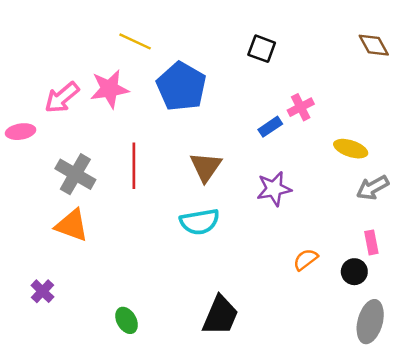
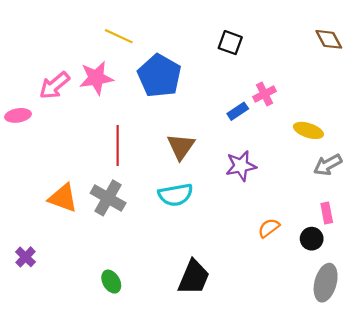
gray cross: (75, 174) -> (108, 198), moved
purple cross: (42, 291) -> (25, 257), moved

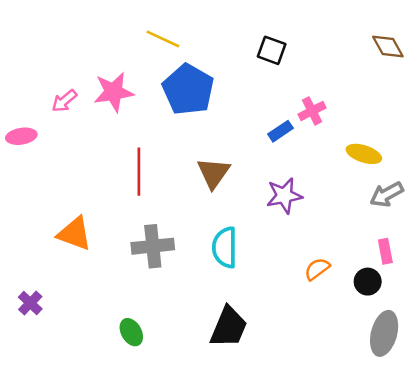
yellow line: (119, 36) -> (163, 39), moved
pink arrow: (54, 85) -> (64, 101), size x0.7
cyan semicircle: (176, 195) -> (225, 247), moved, turned 100
gray cross: (108, 198) -> (153, 246), moved, turned -36

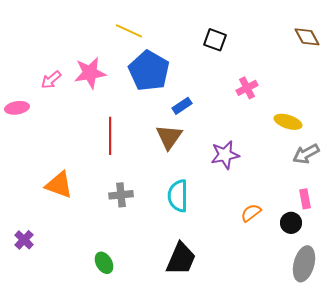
blue rectangle: (280, 131) -> (182, 106), moved
gray cross: (153, 246) -> (121, 195), size x0.7

